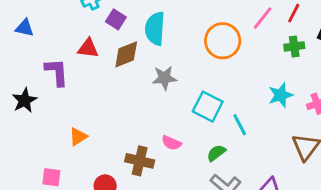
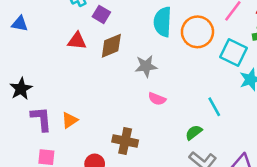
cyan semicircle: (155, 29) -> (163, 22), moved
purple L-shape: (57, 72) -> (41, 119), moved
cyan square: (208, 107) -> (233, 52), moved
pink semicircle: (171, 143) -> (157, 99), moved

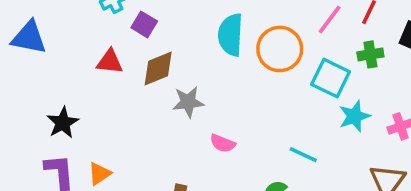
blue triangle: (20, 24) -> (29, 38), size x1.5
gray star: (146, 66) -> (188, 102), moved
black star: (21, 89) -> (63, 123), moved
cyan line: (214, 107) -> (303, 155), turned -36

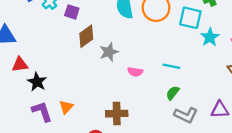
red triangle: (110, 62) -> (20, 64), moved
cyan line: (303, 155) -> (171, 66), moved

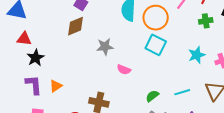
cyan square: (190, 18) -> (156, 45), moved
brown diamond: (86, 36) -> (76, 26), moved
cyan line: (171, 66) -> (182, 92), moved, turned -42

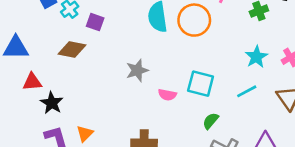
brown diamond: (76, 26) -> (72, 50), moved, turned 45
cyan square: (156, 45) -> (201, 84), moved
cyan line: (182, 92) -> (247, 91), moved

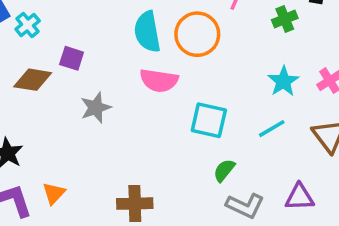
purple square: (95, 22) -> (72, 58), moved
gray star: (137, 70) -> (96, 108), moved
pink semicircle: (167, 95) -> (159, 80), moved, size x1.5

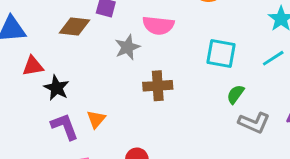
pink semicircle: (159, 80) -> (158, 25), moved
brown cross: (135, 204) -> (158, 86), moved

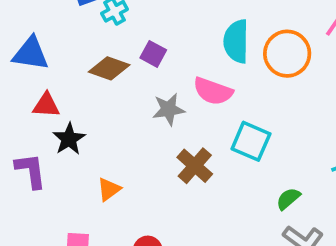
cyan square: (221, 54) -> (251, 141), moved
brown cross: (158, 86) -> (195, 166), turned 32
purple L-shape: (65, 126) -> (31, 171), moved

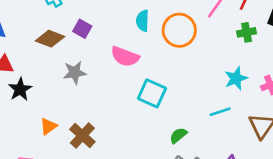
cyan semicircle: (236, 41) -> (143, 21), size x0.7
gray star: (168, 109) -> (75, 73), moved
brown cross: (195, 166) -> (82, 135), moved

